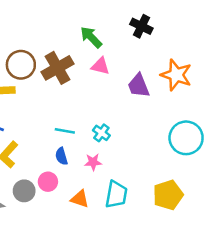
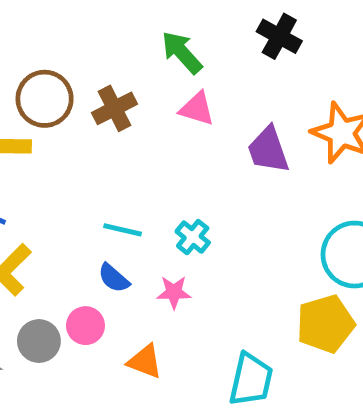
brown cross: (58, 68) -> (114, 108), size x0.7
blue semicircle: (61, 156) -> (114, 278), turned -36
cyan trapezoid: (116, 194) -> (251, 380), moved
yellow pentagon: (168, 195) -> (326, 324), moved

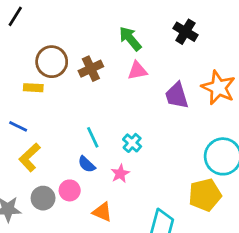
pink triangle: (197, 109) -> (137, 71), turned -30
cyan line: (123, 230) -> (93, 137), turned 50
pink star: (174, 292) -> (120, 174), turned -30

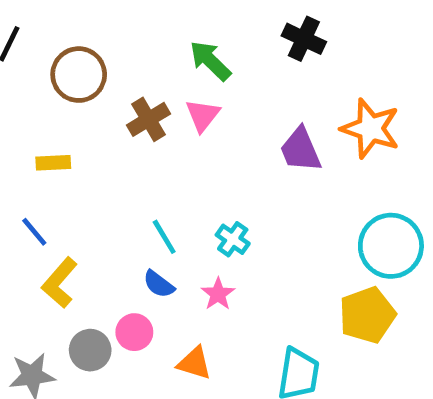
brown circle: (52, 62) -> (79, 75), moved
pink triangle: (137, 71) -> (203, 115), moved, turned -35
blue line: (18, 126) -> (34, 232), turned 30

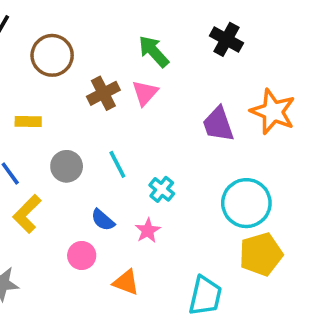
cyan line: (164, 237) -> (117, 164), moved
cyan circle: (391, 246) -> (246, 203), moved
gray circle: (90, 350) -> (67, 166), moved

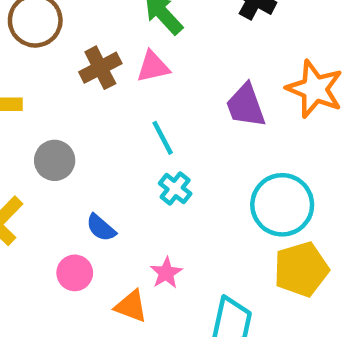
pink triangle: (145, 93) -> (153, 67), turned 36
cyan line: (117, 164) -> (163, 138), moved
pink star: (148, 231) -> (166, 273), moved

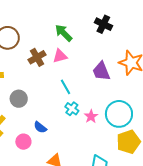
pink circle: (75, 273) -> (23, 142), moved
pink star: (166, 273) -> (91, 116), moved

